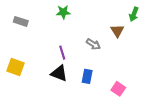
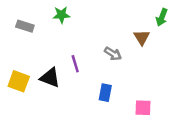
green star: (63, 12) -> (61, 15), moved
black triangle: (59, 73) -> (50, 78), moved
pink square: (118, 89) -> (143, 108), turned -32

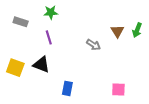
green arrow: (162, 17) -> (137, 30), moved
purple line: (75, 64) -> (49, 37), moved
blue rectangle: (105, 93) -> (67, 88), moved

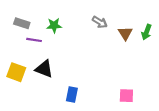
green star: (51, 12) -> (54, 25), moved
purple line: (49, 37) -> (34, 40), moved, turned -64
gray arrow: (93, 45) -> (100, 22), moved

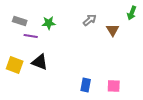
gray arrow: (100, 22) -> (90, 20), turned -72
green arrow: (147, 32) -> (132, 13), moved
blue rectangle: (72, 94) -> (86, 85), moved

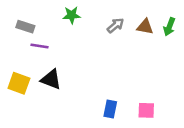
green arrow: (132, 13) -> (169, 27), moved
green star: (49, 23) -> (72, 15), moved
brown triangle: (113, 30) -> (145, 27), moved, turned -48

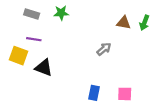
gray arrow: (115, 25) -> (104, 49), moved
gray rectangle: (25, 27) -> (32, 14), moved
yellow square: (19, 83) -> (18, 56), moved

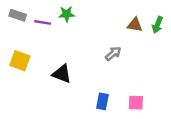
gray rectangle: (32, 14) -> (18, 15), moved
purple line: (34, 39) -> (43, 22), moved
black triangle: (44, 68) -> (62, 74), moved

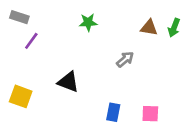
green star: (67, 14) -> (88, 22), moved
purple line: (43, 22) -> (31, 41), moved, turned -63
yellow square: (20, 61) -> (21, 96), moved

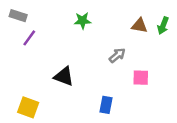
yellow square: (21, 96) -> (28, 107), moved
pink square: (150, 114) -> (141, 78), moved

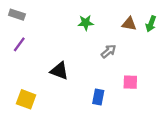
green star: (83, 21) -> (86, 23), moved
purple line: (29, 38) -> (19, 44), moved
pink square: (141, 78) -> (130, 82), moved

